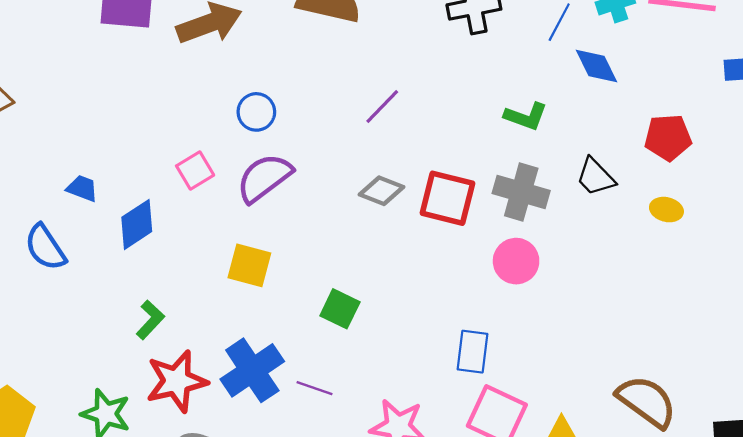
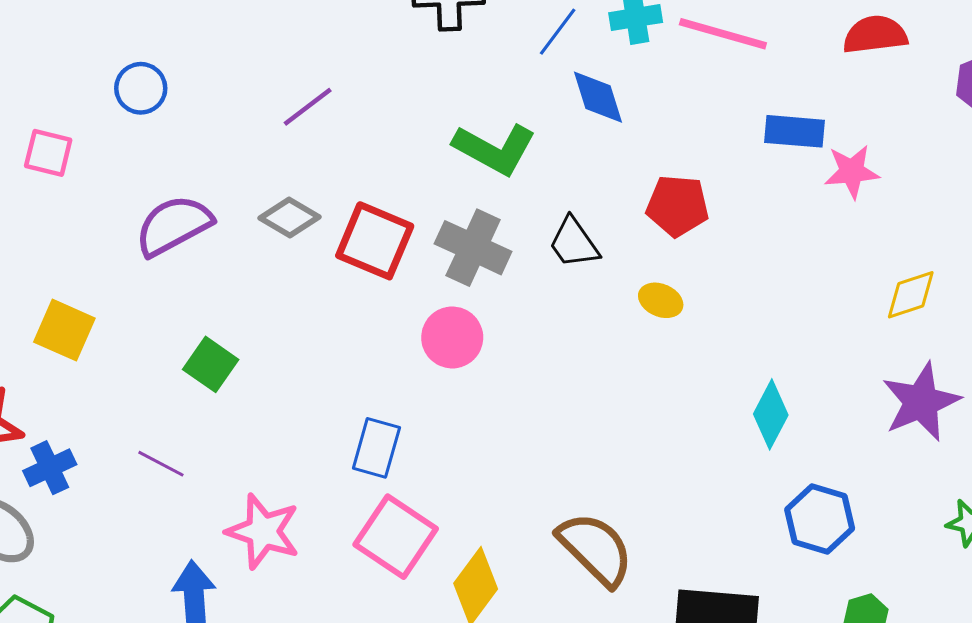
green L-shape: (526, 116) -> (495, 149), size x1.4
pink square: (195, 171) -> (48, 153), turned 36
purple semicircle: (264, 178) -> (174, 225), moved
yellow square: (249, 265) -> (64, 330), moved
blue cross: (252, 370) -> (50, 468), moved, size x0.6

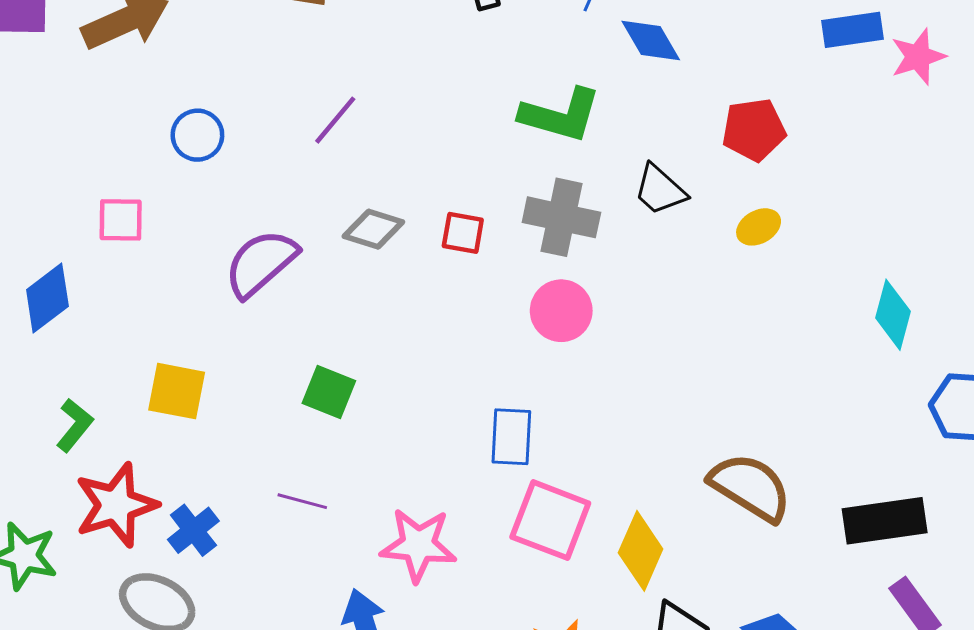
purple line: (308, 107) -> (335, 120), moved
red square: (375, 241) -> (463, 233), size x0.6
yellow ellipse: (661, 300) -> (759, 227), turned -39

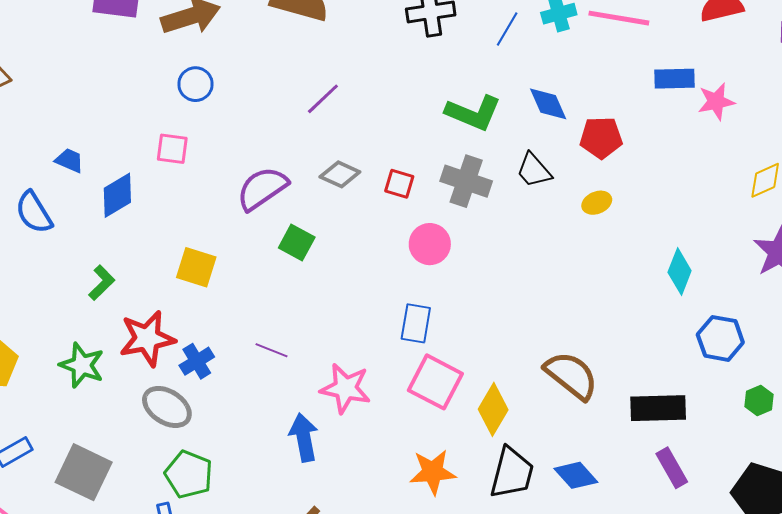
blue diamond: (651, 41) -> (548, 104), moved
blue circle: (197, 135) -> (195, 84), moved
pink circle: (561, 311) -> (430, 244), moved
green square: (329, 392) -> (297, 243), moved
green L-shape: (75, 425) -> (102, 283), moved

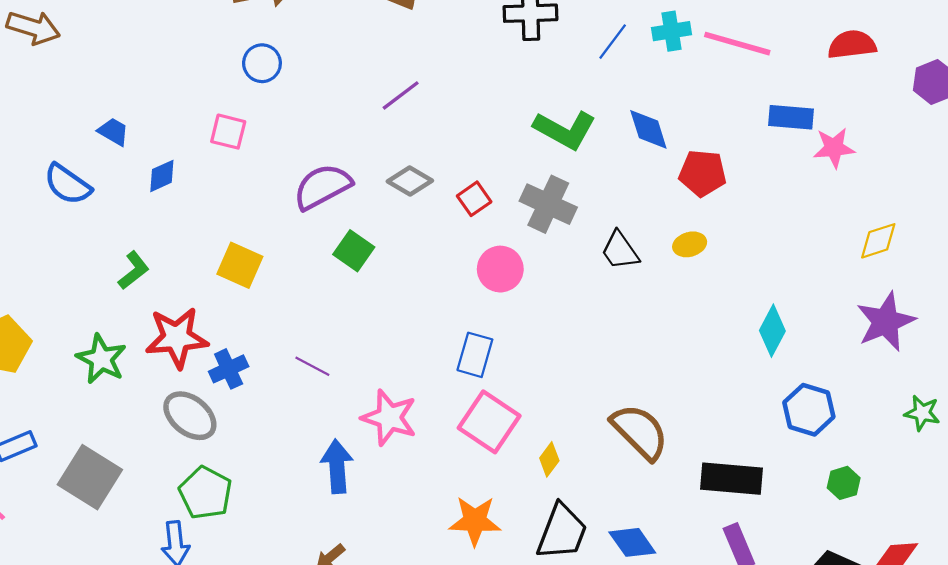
black trapezoid: (534, 170) -> (620, 251), moved
red square: (399, 184) -> (474, 199), turned 32
blue diamond: (117, 195) -> (162, 176), size x0.7
blue semicircle: (34, 212) -> (68, 184), turned -30
yellow diamond: (493, 409) -> (549, 459), size x0.6

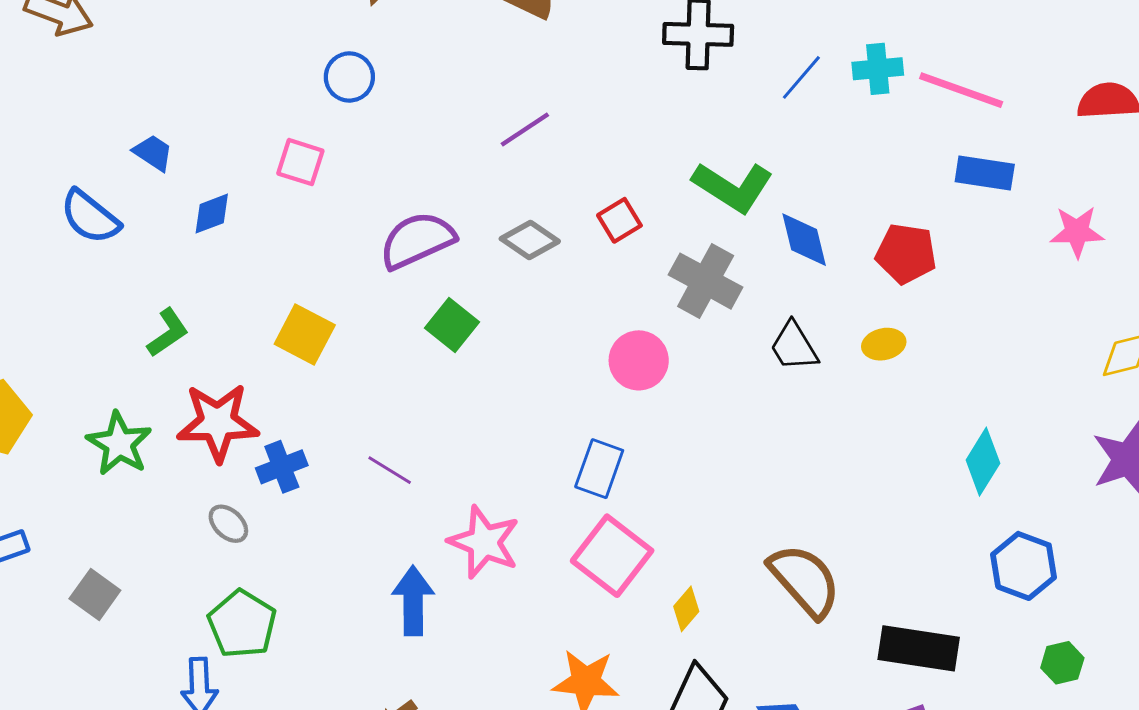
blue rectangle: (791, 117) -> (985, 173), moved
blue diamond: (648, 129) -> (804, 240), moved
red square: (474, 199) -> (619, 220), moved
gray ellipse: (190, 416) -> (228, 524), size x0.6
gray square: (90, 477) -> (95, 594), size x0.6

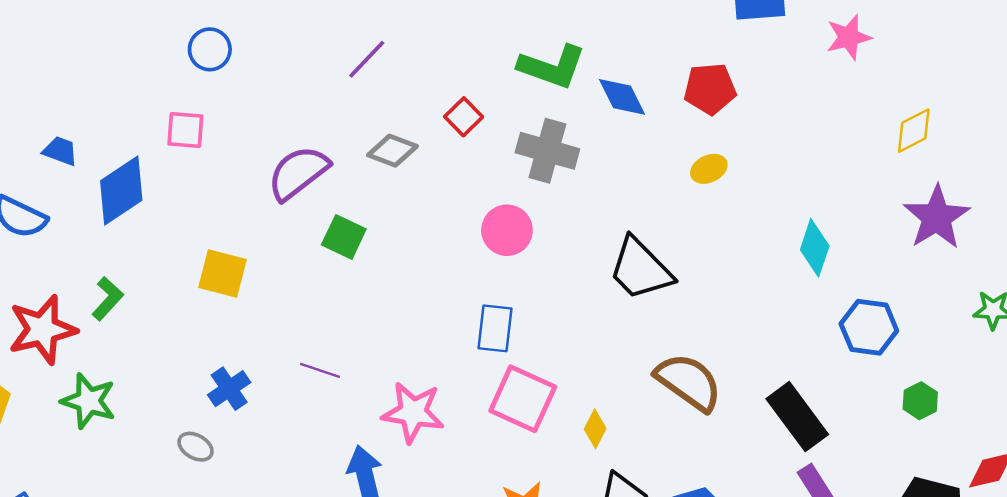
blue diamond: (212, 214) -> (121, 190), size x1.8
black trapezoid: (794, 346) -> (640, 269), moved, size x1.5
red star: (218, 422) -> (42, 330), moved
black rectangle: (919, 648) -> (797, 417), turned 58

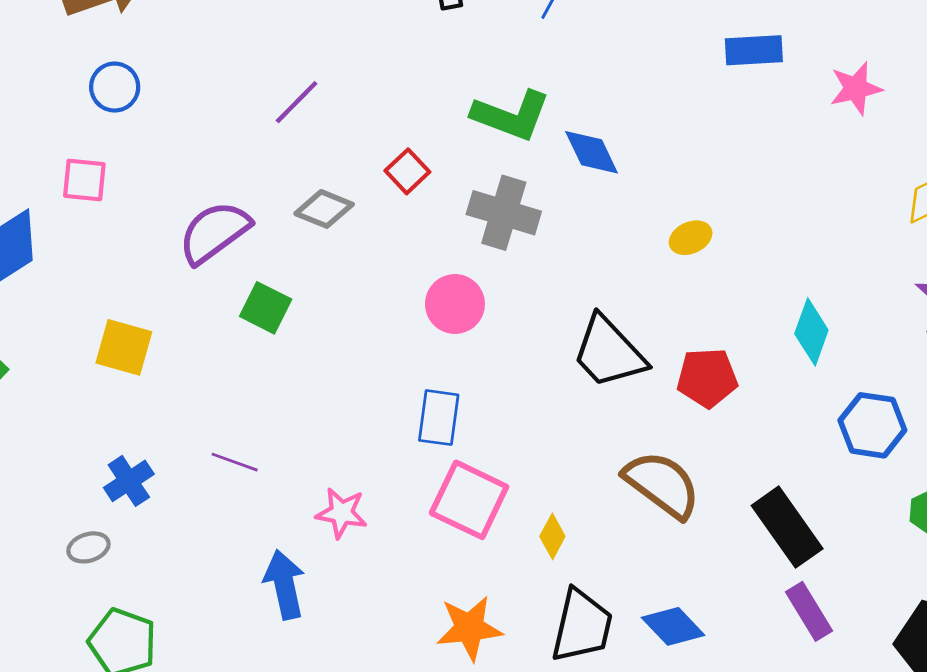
red pentagon: (710, 89) -> (707, 378), moved
pink star: (413, 412) -> (342, 513), size x0.7
gray ellipse: (196, 447) -> (88, 547), turned -48

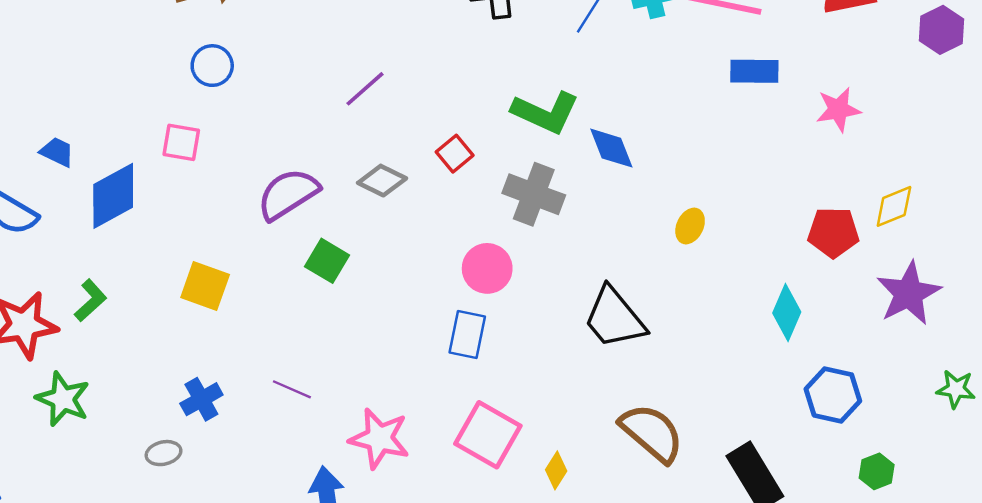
yellow ellipse: (691, 238) -> (690, 226), turned -44
red pentagon: (707, 378) -> (833, 232), moved
blue rectangle: (439, 418) -> (467, 335), moved
pink star: (342, 513) -> (379, 438), size x1.4

